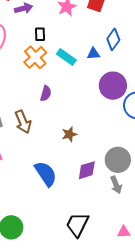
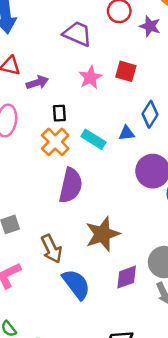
purple semicircle: (46, 93) -> (71, 185), size x1.8
brown arrow: (23, 122) -> (52, 249), moved
brown star: (69, 134) -> (103, 234), size x1.8

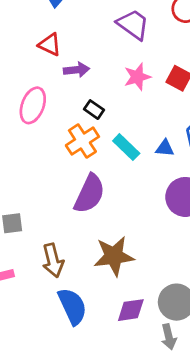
black rectangle: (59, 113) -> (94, 110), turned -63

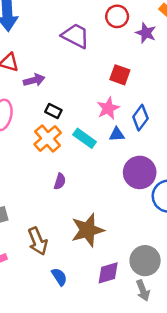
pink star: (137, 77) -> (108, 108), moved
purple semicircle: (89, 194) -> (60, 181), size x0.5
blue semicircle: (72, 306) -> (59, 277), size x0.6

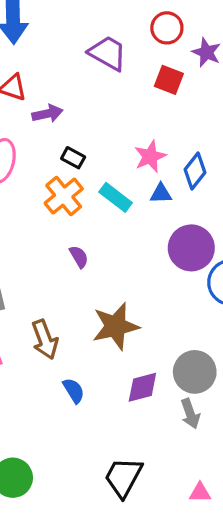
red square: (120, 75) -> (169, 80), moved
purple semicircle: (60, 181) -> (79, 257), turned -49

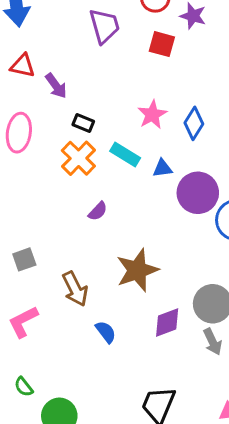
purple trapezoid: (108, 53) -> (104, 26), turned 51
purple arrow: (47, 114) -> (56, 86), turned 72
blue triangle: (161, 194) -> (163, 168), moved
purple semicircle: (79, 257) -> (98, 211), turned 80

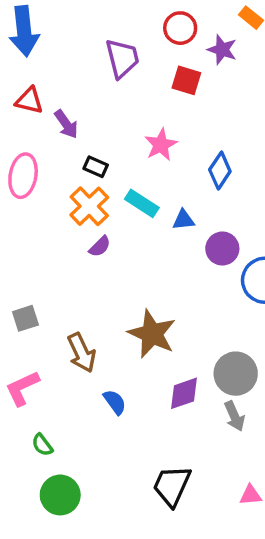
pink star: (152, 115) -> (161, 145), moved
purple circle: (198, 193) -> (222, 249), size x0.7
purple semicircle: (98, 211) -> (100, 246), moved
brown star: (137, 270) -> (152, 334), turned -30
green semicircle: (24, 387) -> (42, 445), moved

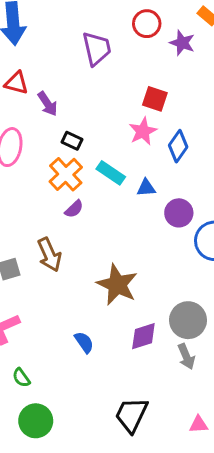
red square: (186, 80) -> (155, 99), moved
pink star: (161, 145) -> (143, 131), moved
brown arrow: (82, 353) -> (49, 255), moved

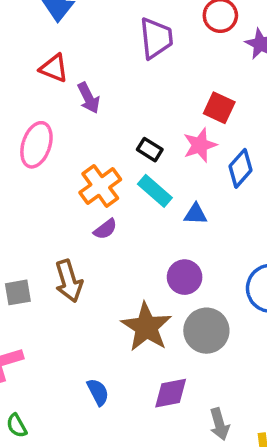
black rectangle: (72, 141) -> (150, 150), moved
purple circle: (179, 213) -> (185, 277), moved
gray circle: (188, 320) -> (206, 331), moved

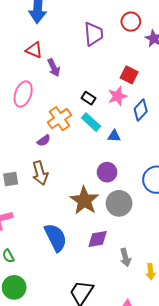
purple semicircle: (105, 229) -> (44, 140), moved
blue semicircle: (98, 392) -> (56, 237), size x1.8

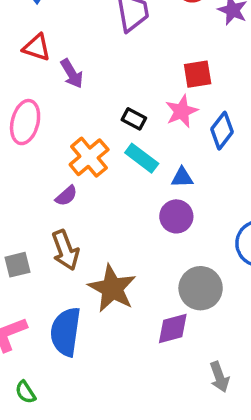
red square: (129, 75) -> (198, 74), turned -30
purple circle: (107, 172) -> (176, 216), moved
brown star: (84, 201) -> (112, 288), moved
blue semicircle: (56, 237) -> (66, 332), moved, turned -140
purple diamond: (98, 239) -> (173, 329), moved

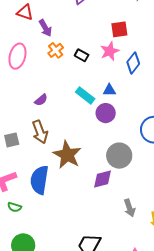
orange cross: (89, 157) -> (56, 50), moved, size x0.7
cyan rectangle: (142, 158) -> (85, 95), moved
green semicircle: (25, 392) -> (14, 207), moved, turned -40

